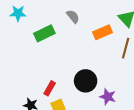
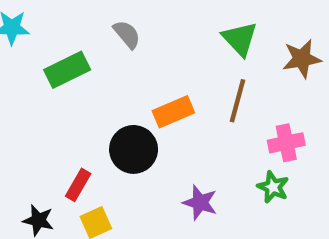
orange rectangle: (102, 32) -> (173, 112), moved
black circle: (86, 81) -> (134, 149), moved

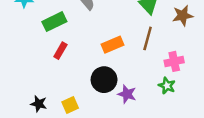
black circle: (134, 149) -> (104, 80), moved
red rectangle: (78, 185) -> (60, 51), moved

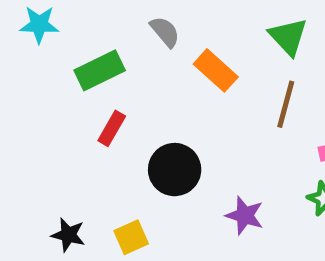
orange rectangle: (112, 45) -> (216, 70), moved, turned 65
black circle: (104, 80) -> (175, 170), moved

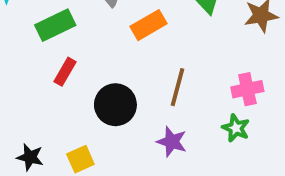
orange rectangle: (216, 70) -> (148, 25), turned -72
brown line: (286, 104) -> (178, 87), moved

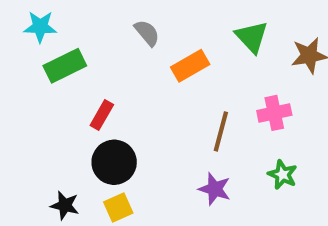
green rectangle: (55, 25) -> (65, 66), moved
pink cross: (247, 89) -> (274, 113), moved
black circle: (115, 105) -> (114, 162), moved

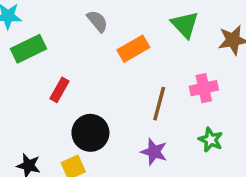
black circle: (114, 162) -> (90, 133), moved

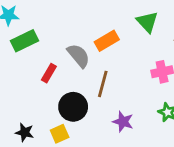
gray semicircle: (97, 21) -> (78, 56), moved, size x1.4
brown line: (159, 104) -> (103, 84), moved

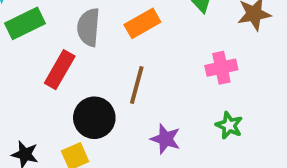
gray semicircle: (78, 56) -> (89, 27), moved, turned -135
red rectangle: (49, 73) -> (60, 70), size x1.4

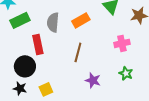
red rectangle: (60, 70) -> (38, 44), turned -42
black circle: (94, 118) -> (25, 66), moved

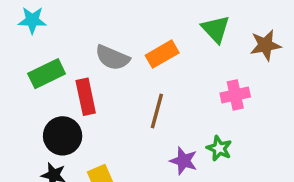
green rectangle: (20, 20) -> (47, 74), moved
gray semicircle: (53, 22) -> (112, 58), turned -72
green star: (126, 73) -> (219, 148), moved

